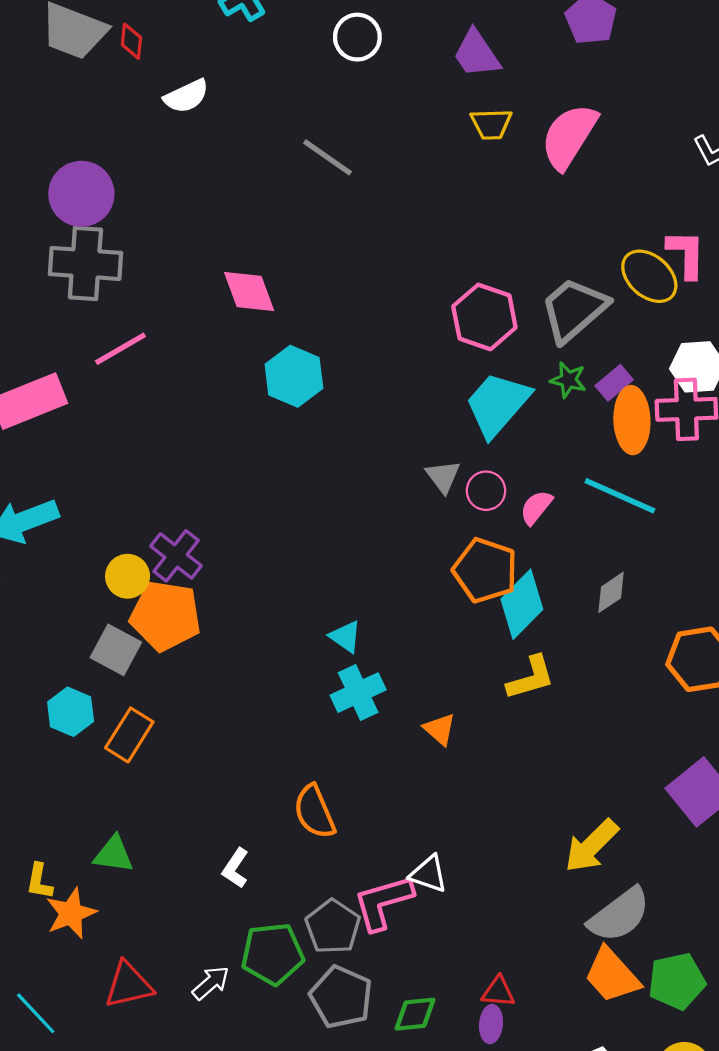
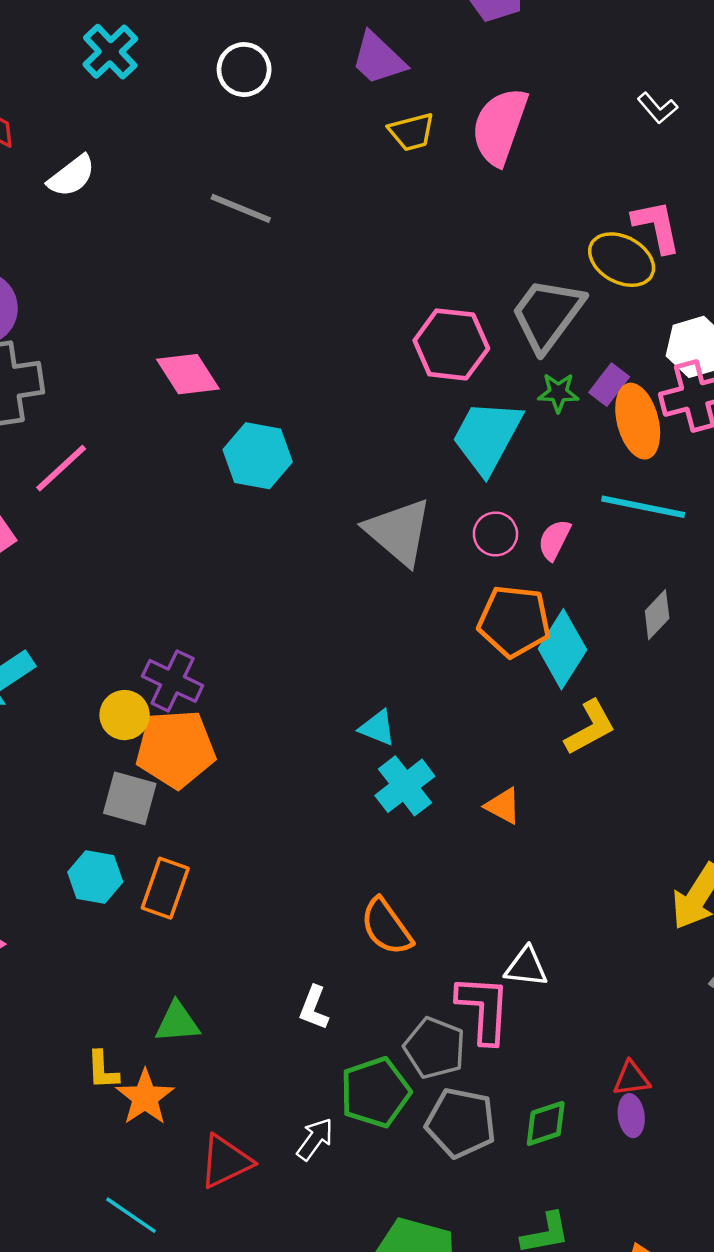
gray triangle: (443, 476) -> (399, 532), moved, size x1.8
pink L-shape: (383, 902) -> (484, 1009), turned 122

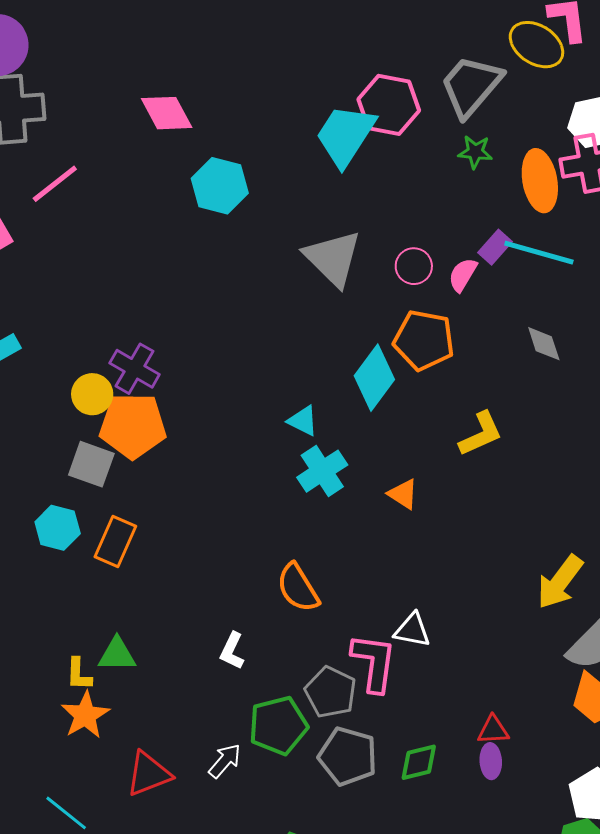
purple rectangle: (609, 385) -> (495, 247), moved
cyan trapezoid: (487, 437) -> (345, 135), moved
gray diamond: (657, 615) -> (544, 344), turned -66
cyan diamond: (562, 649) -> (374, 378), moved
yellow L-shape: (103, 1070) -> (79, 674), moved

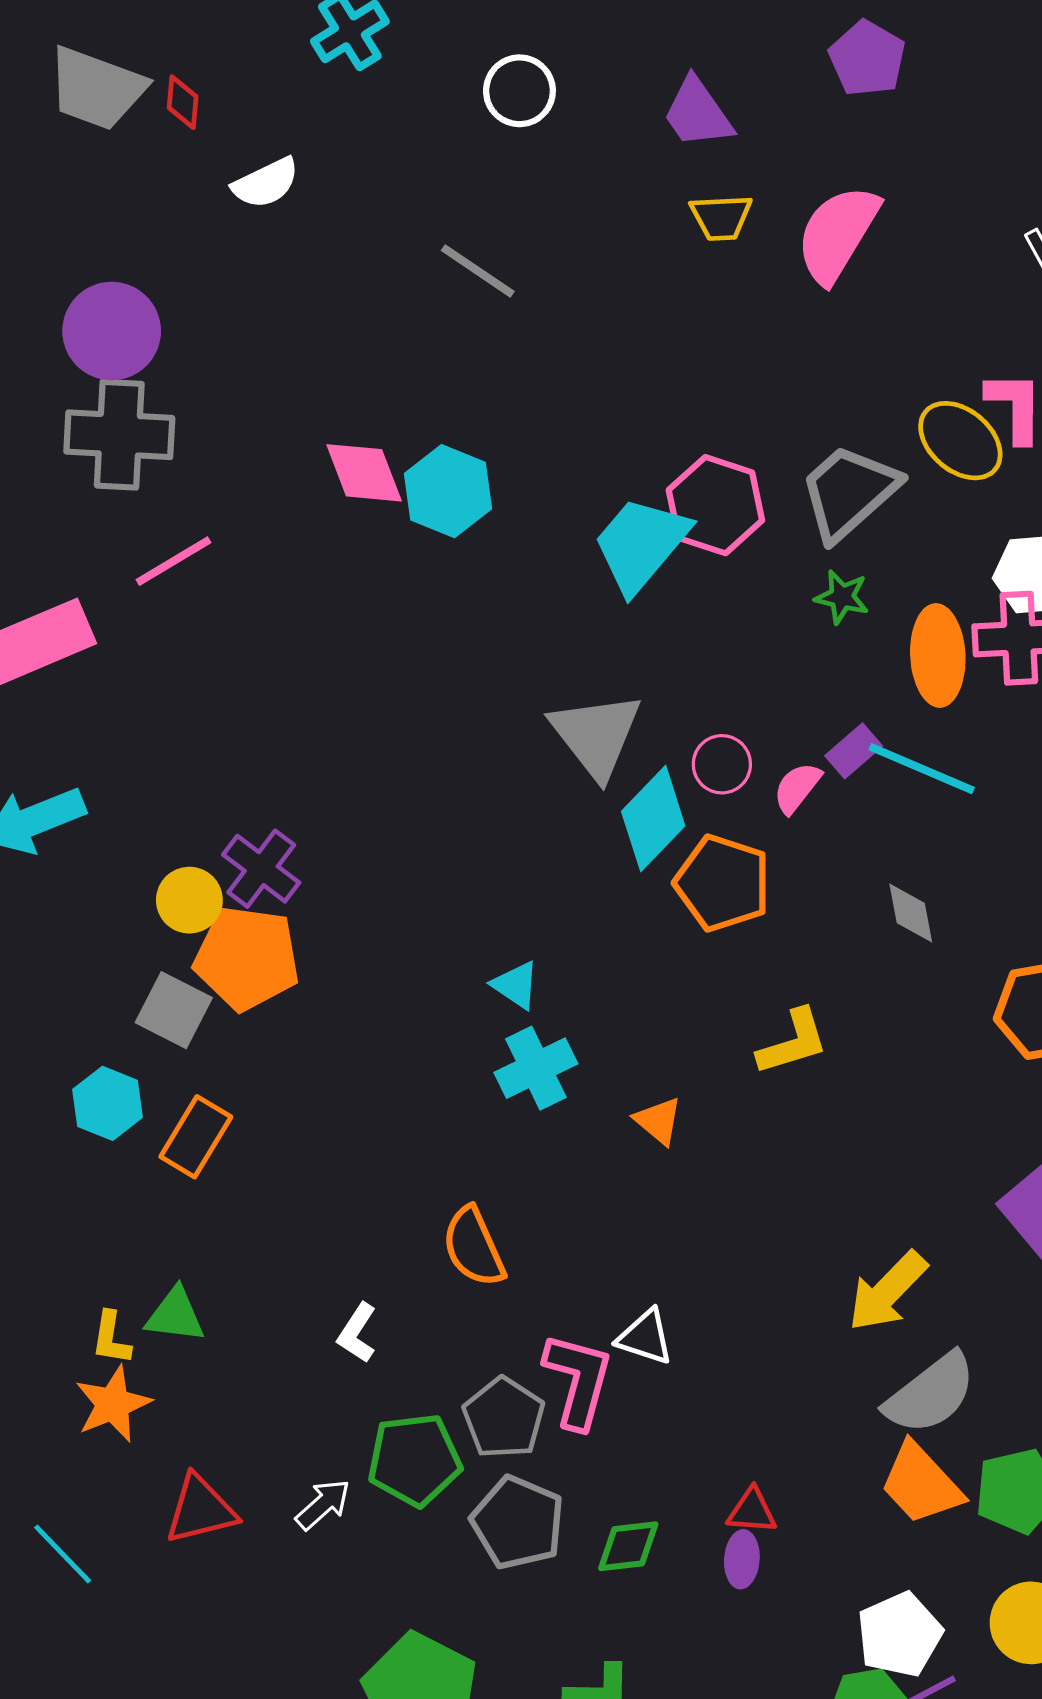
cyan hexagon: (220, 186) -> (448, 491), moved
cyan diamond: (374, 378) -> (653, 819), moved

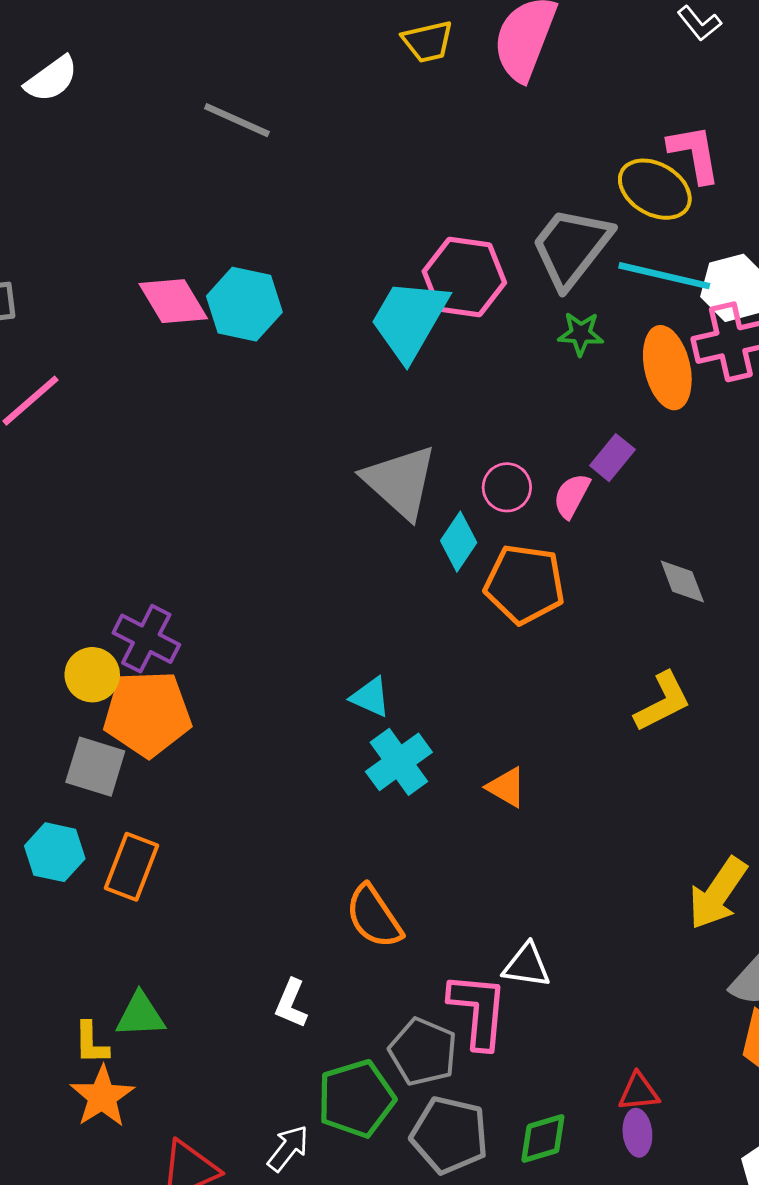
cyan line: (922, 769) -> (664, 276), moved
cyan diamond: (653, 819) -> (459, 542), size x0.7
yellow L-shape: (793, 1042) -> (663, 702), moved

